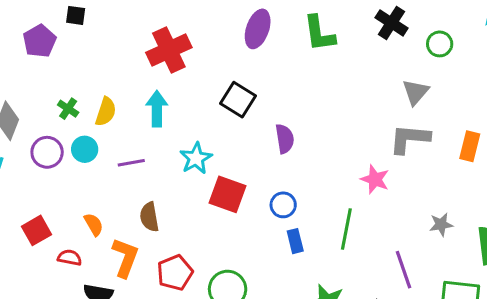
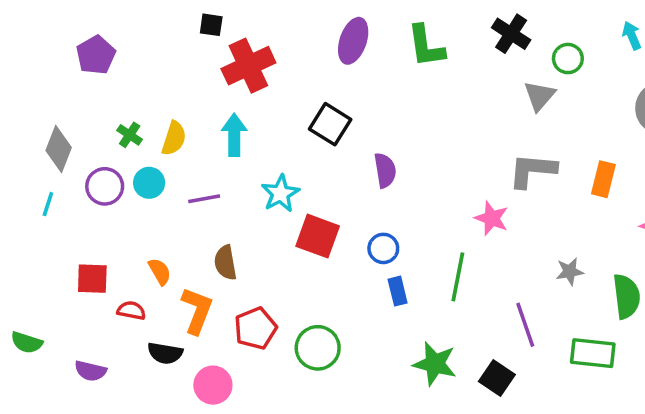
black square: (76, 15) -> (211, 25), moved
gray triangle: (416, 92) -> (539, 96), moved
red square: (37, 230) -> (92, 279), turned 32

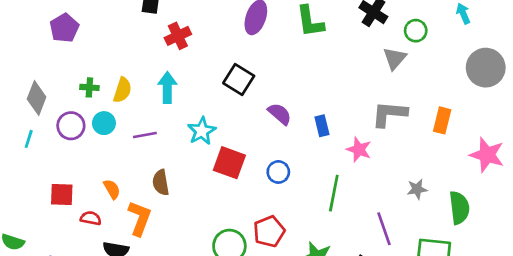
red cross: (248, 66) -> (178, 36), size x0.7
green cross: (130, 135) -> (89, 87), turned -30
purple semicircle: (385, 170) -> (280, 114), turned -40
blue rectangle: (398, 291) -> (322, 126), moved
red pentagon: (256, 328) -> (269, 231), moved

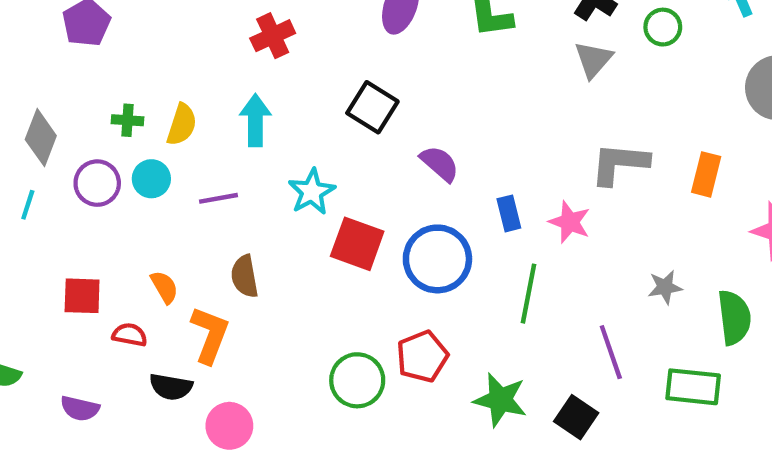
gray triangle: (395, 58) -> (593, 60), moved
blue rectangle: (322, 126) -> (509, 213), moved
blue circle: (278, 172) -> (437, 259), size x1.8

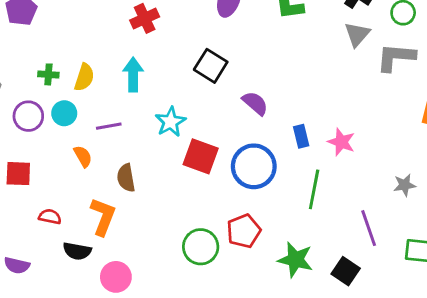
gray L-shape: (619, 164) -> (396, 57), moved
orange semicircle: (164, 287) -> (83, 156), moved
red square: (82, 296) -> (18, 174), moved

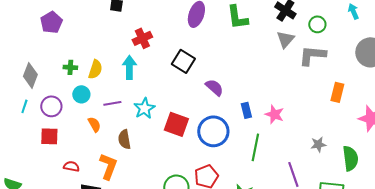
red cross: (145, 18) -> (142, 38), moved
purple circle: (28, 116) -> (51, 106), moved
cyan star: (170, 122) -> (144, 108), moved

